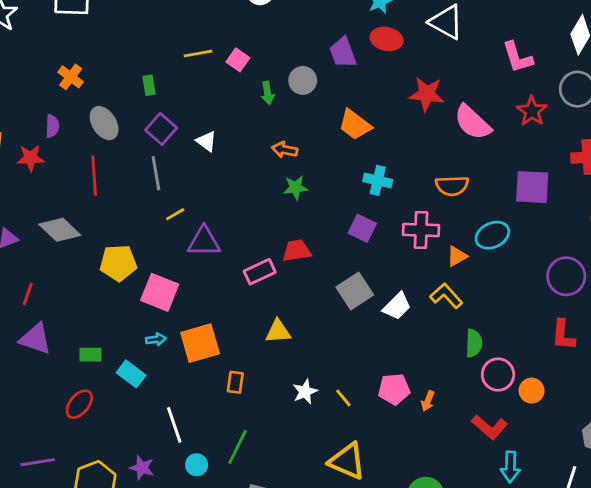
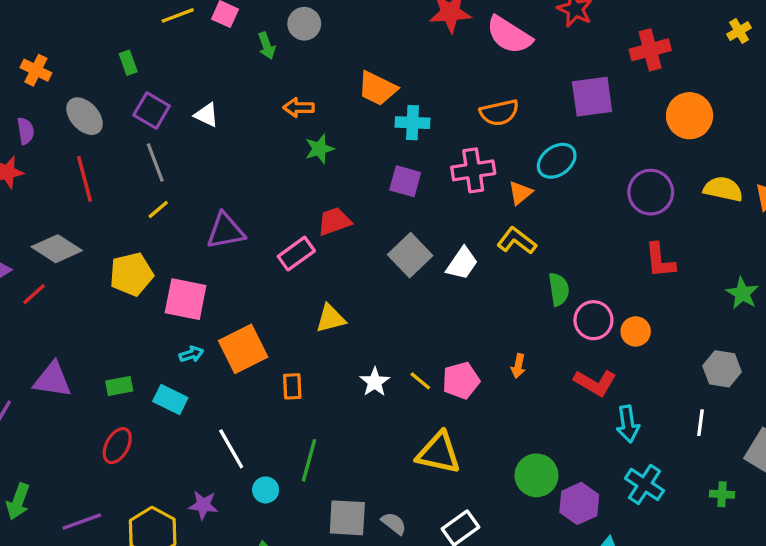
orange trapezoid: (355, 125) -> (377, 88), moved
yellow line: (175, 214) -> (158, 210), moved
red line: (28, 294) -> (34, 294), moved, turned 40
pink pentagon: (394, 389) -> (461, 380), moved

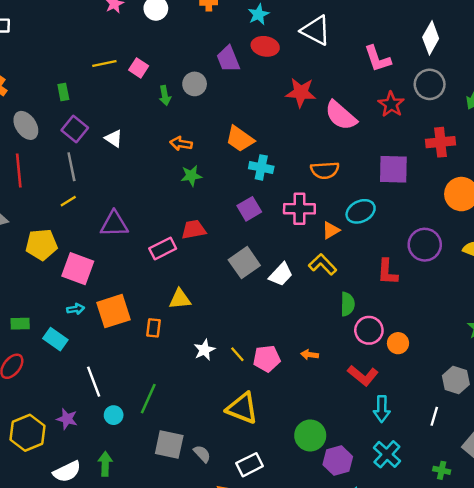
purple square: (405, 181) -> (249, 209), turned 35
red L-shape: (660, 260) -> (387, 272), moved
orange arrow: (518, 366) -> (310, 355), turned 77
orange rectangle: (292, 386) -> (154, 328), moved

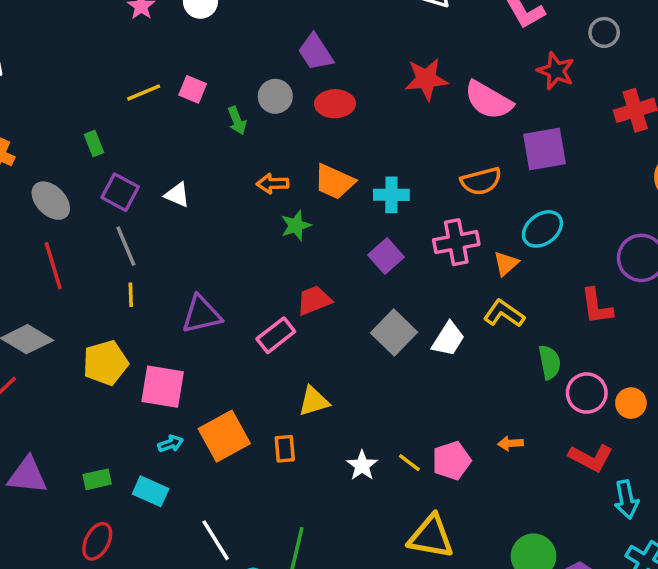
red ellipse: (265, 46) -> (335, 104), moved
gray circle: (430, 84) -> (604, 32), size x0.7
orange trapezoid: (240, 139) -> (334, 182), moved
purple square: (393, 169) -> (545, 149), moved
yellow line: (68, 201) -> (131, 295), turned -49

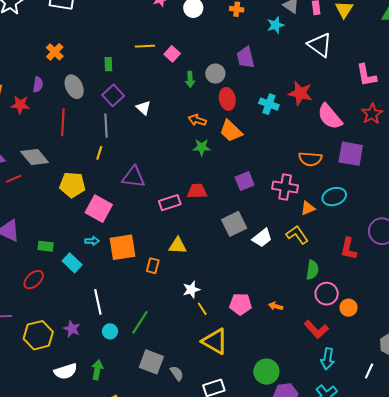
red ellipse: (335, 104) -> (227, 99), moved, turned 60
cyan cross: (391, 195) -> (269, 104), moved
yellow line: (409, 463) -> (202, 309), moved

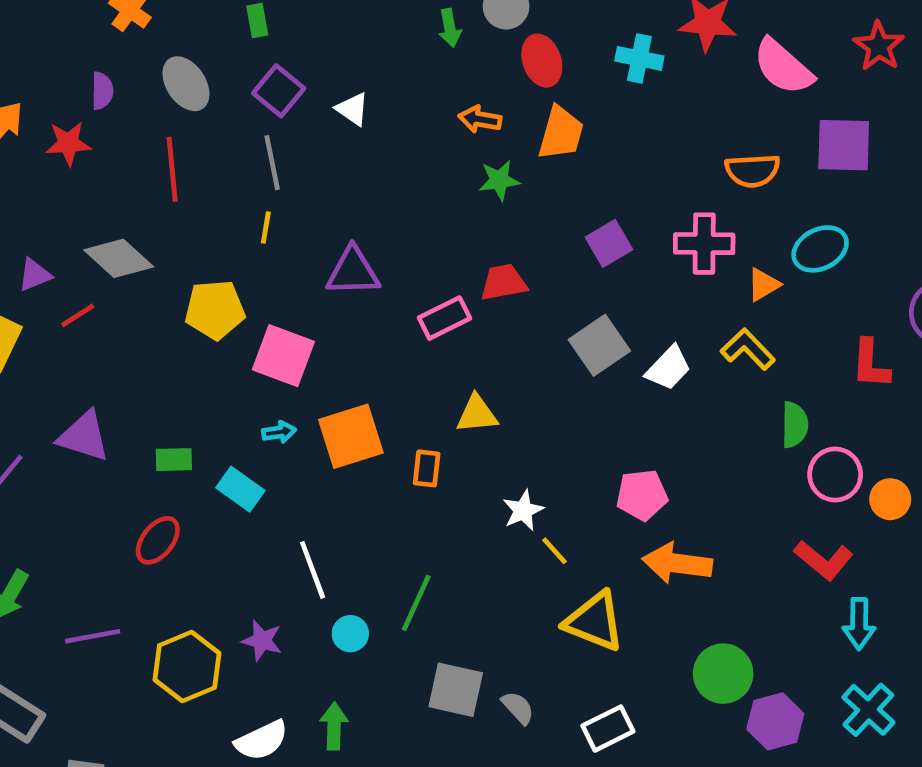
orange trapezoid: (231, 131) -> (561, 133), turned -110
pink pentagon: (241, 304) -> (642, 495), moved
orange arrow: (276, 306) -> (677, 563), moved, size x2.0

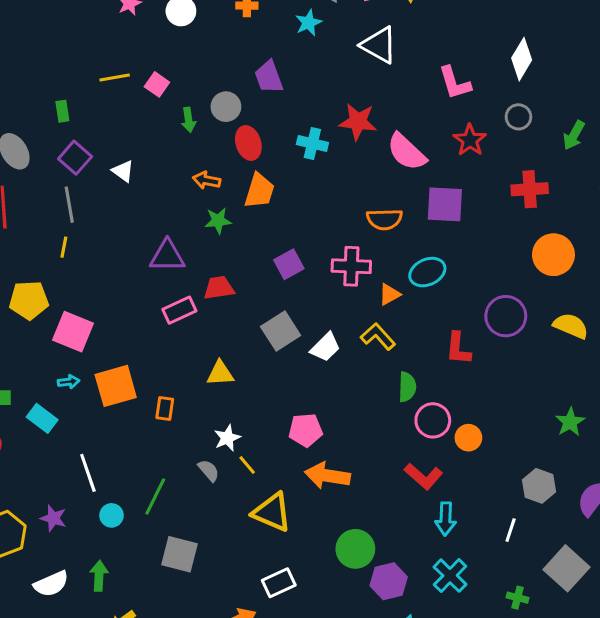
purple triangle: (353, 272) -> (167, 256), moved
yellow triangle: (477, 414) -> (220, 373), moved
gray semicircle: (518, 708) -> (209, 470), moved

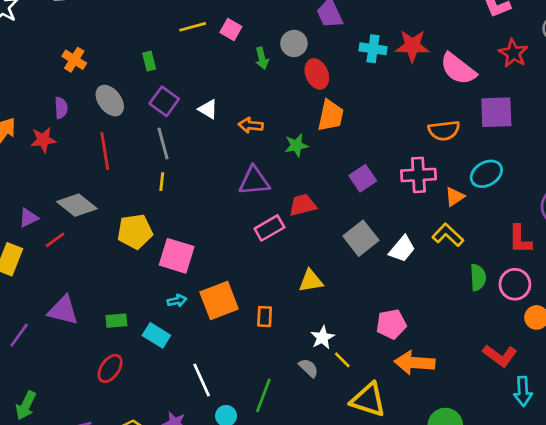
cyan cross: (312, 144) -> (373, 49), moved
orange arrow: (207, 180) -> (251, 125), moved
pink circle: (433, 420) -> (515, 284), moved

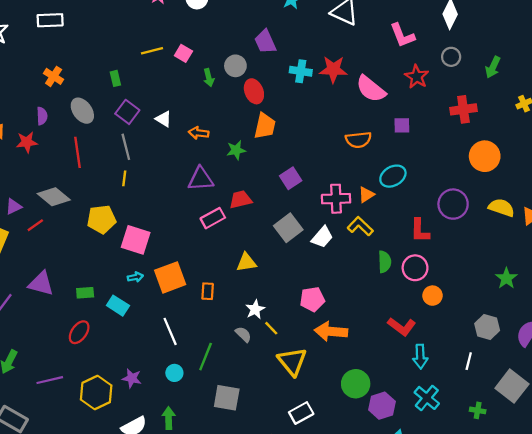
purple square: (496, 112) -> (402, 125), size x0.6
pink cross: (418, 175) -> (336, 199), moved
white line: (202, 380) -> (170, 331), moved
yellow triangle: (368, 400) -> (292, 361), turned 32

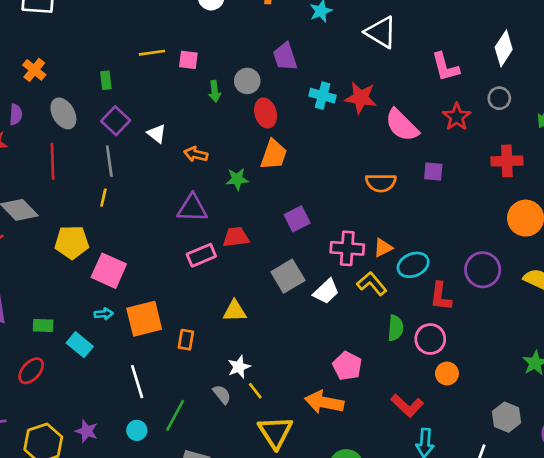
pink square: (183, 53) -> (188, 60), turned -30
cyan ellipse: (393, 176) -> (413, 265), moved
pink pentagon: (312, 299) -> (347, 366), moved, turned 30

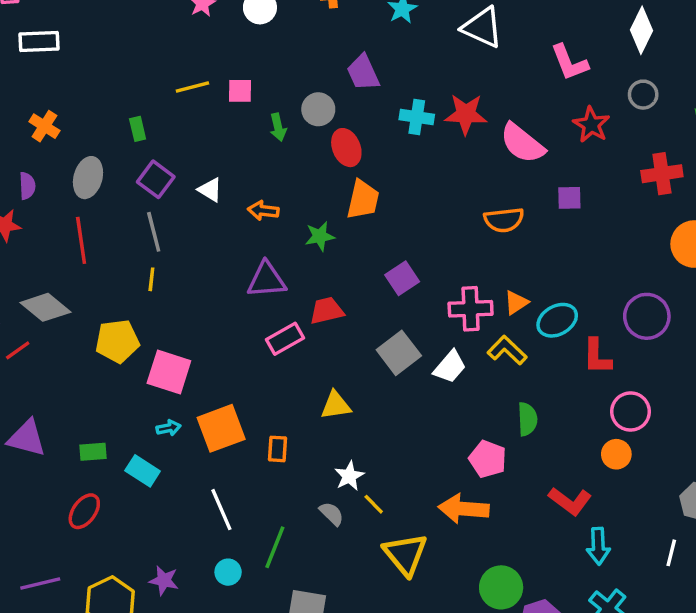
gray ellipse: (63, 113) -> (88, 178), turned 52
green semicircle: (396, 328) -> (527, 419), moved
pink circle: (430, 339) -> (631, 412), moved

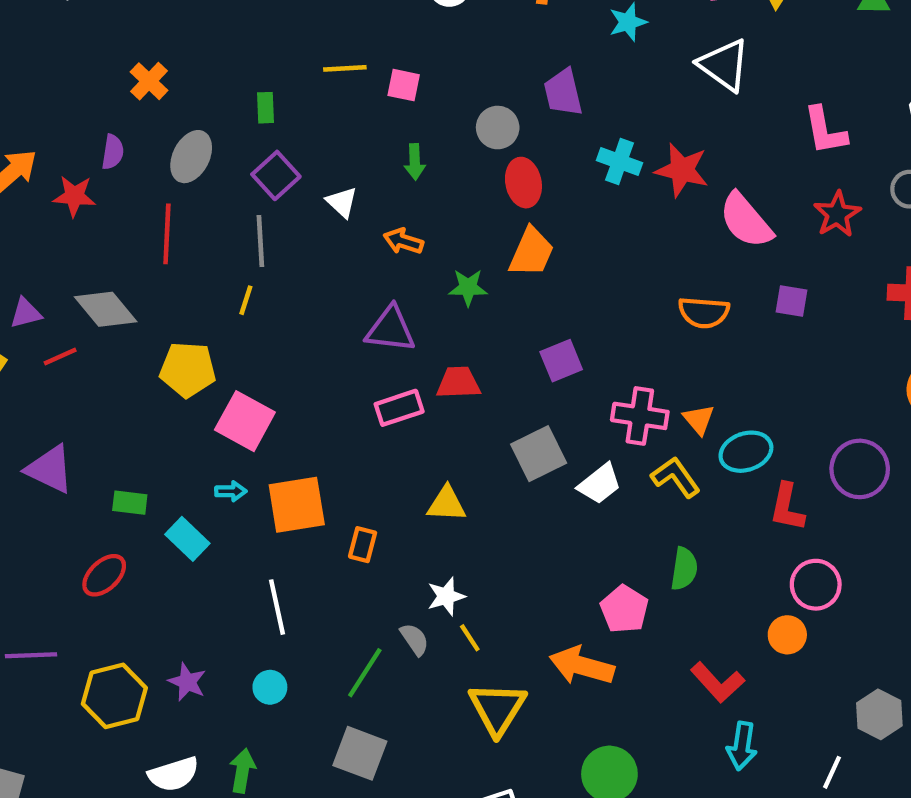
green arrow: (278, 127) -> (415, 162), moved
orange triangle: (516, 303) -> (699, 419), turned -48
green line: (275, 547) -> (365, 673), moved

